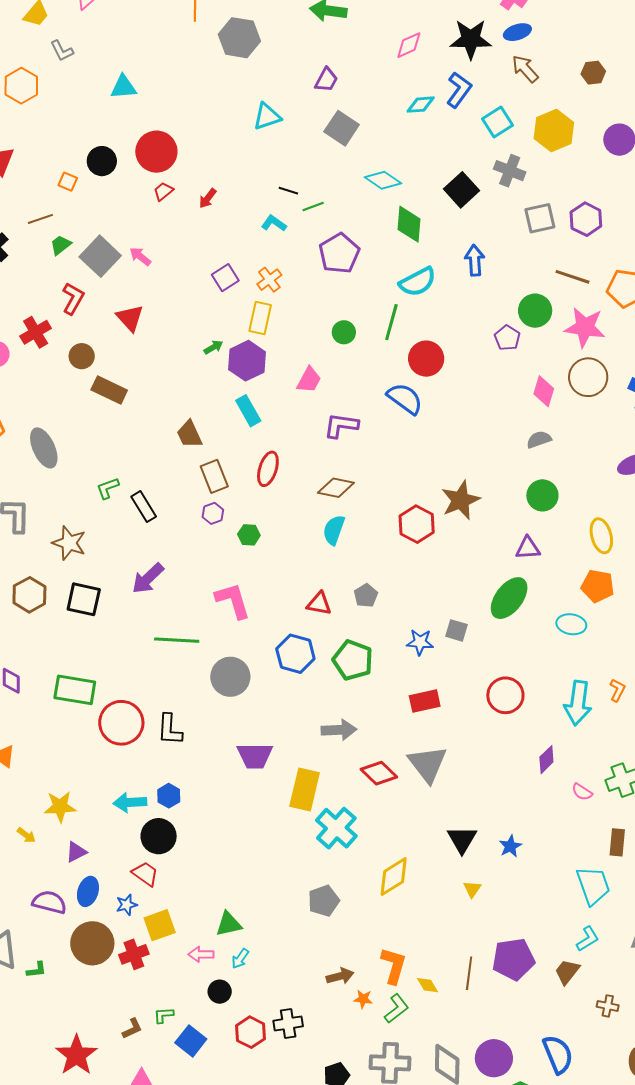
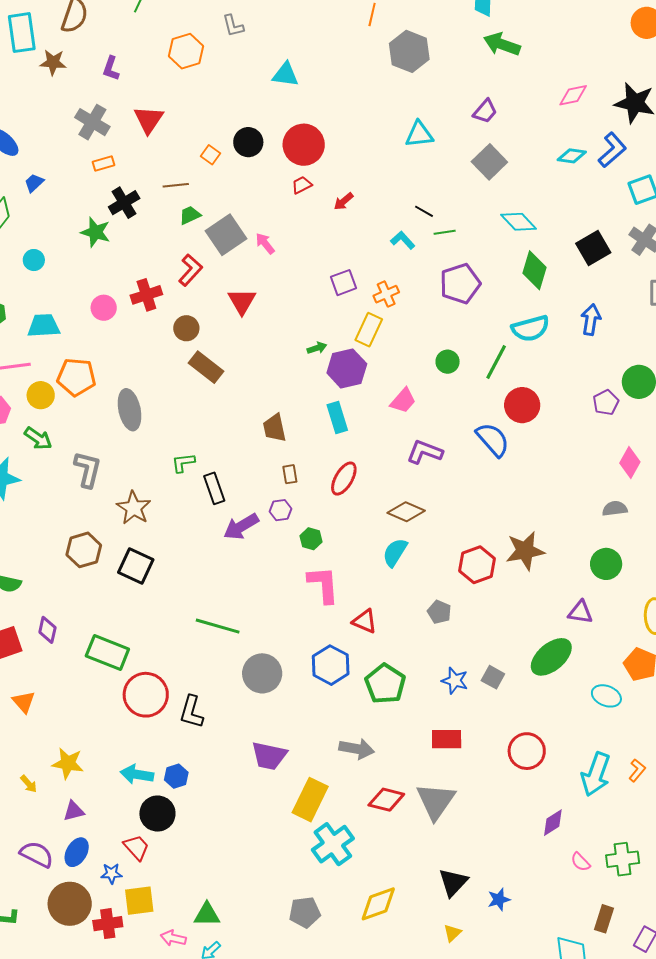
brown rectangle: (214, 476) -> (290, 474), size x0.6
purple arrow: (148, 578) -> (241, 527), moved
gray pentagon: (366, 596) -> (439, 612), moved, turned -30
pink L-shape: (233, 601) -> (323, 585), moved
red diamond: (379, 773) -> (386, 800), turned -42

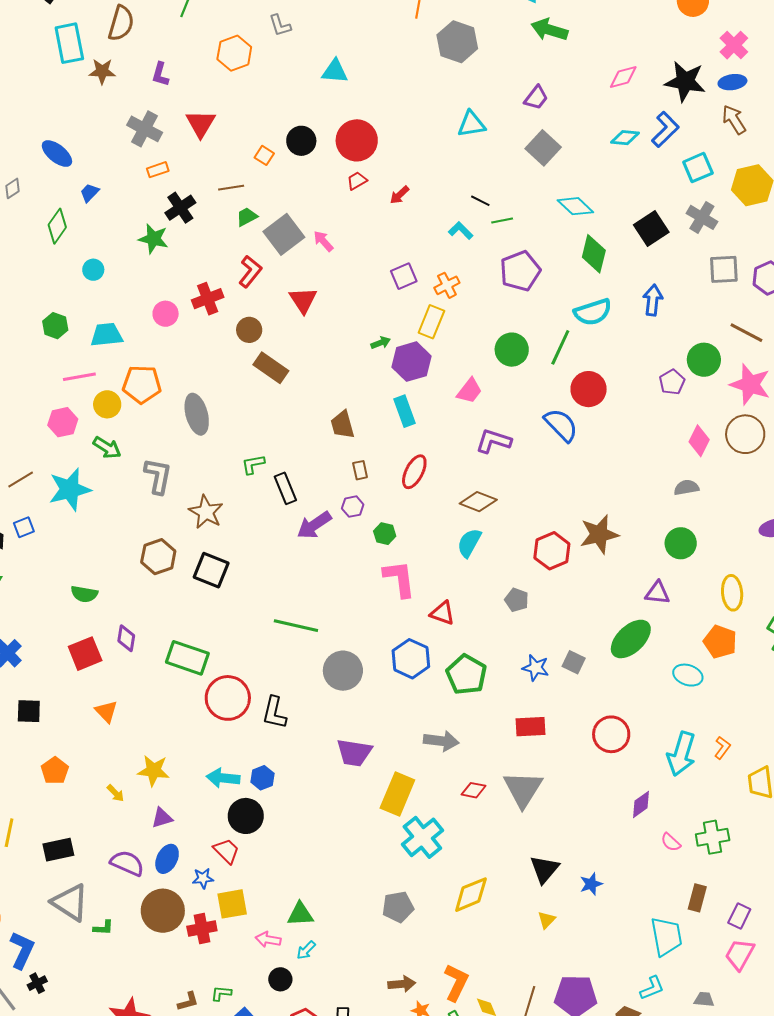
green circle: (448, 362) -> (512, 350), size x1.4
red diamond: (386, 800) -> (473, 790), size x0.7

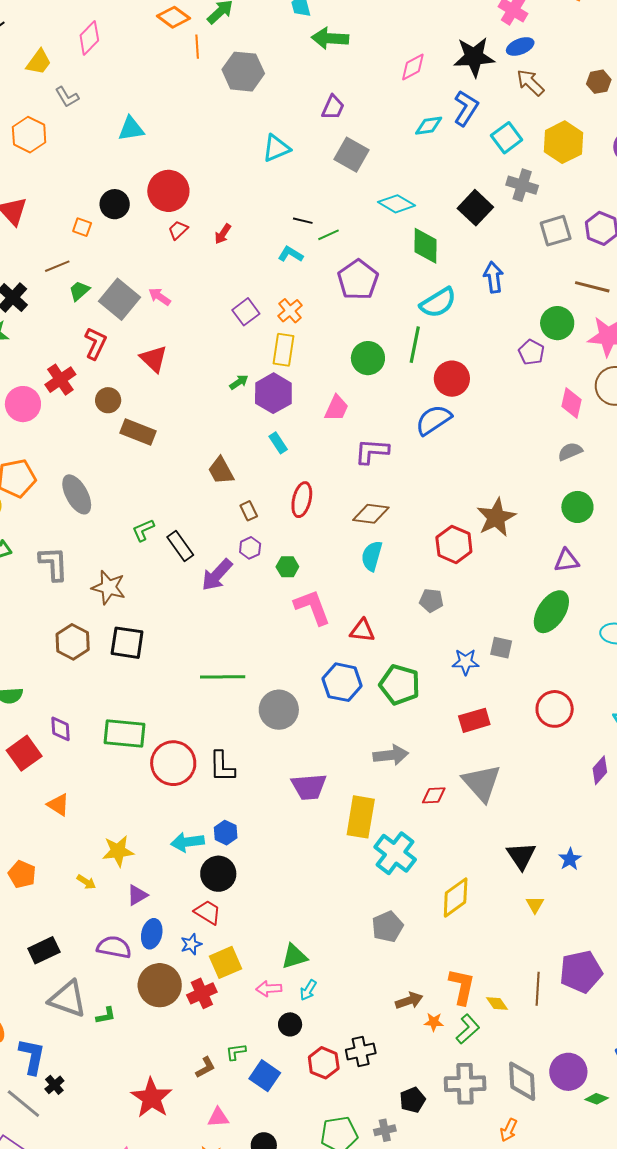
pink circle: (166, 314) -> (23, 404), size x1.4
cyan rectangle: (405, 411) -> (278, 443), size x0.7
blue semicircle: (561, 425) -> (434, 420), turned -66

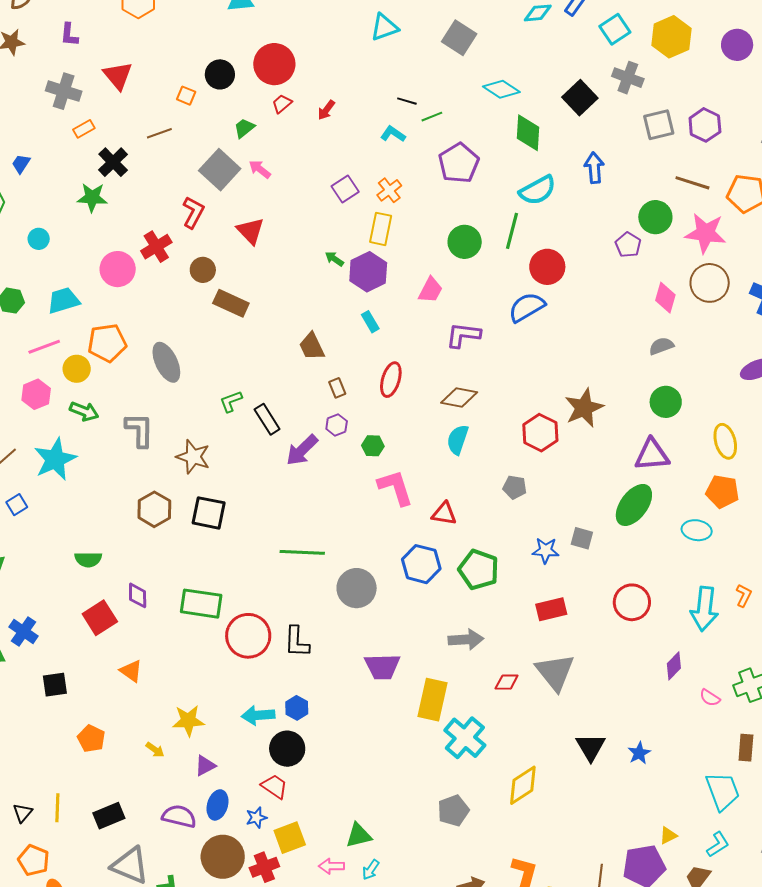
green trapezoid: (79, 291) -> (244, 128), moved
green arrow: (239, 382) -> (334, 259), turned -114
purple triangle: (567, 561) -> (652, 455), size x1.4
yellow triangle: (535, 905) -> (668, 836), moved, turned 30

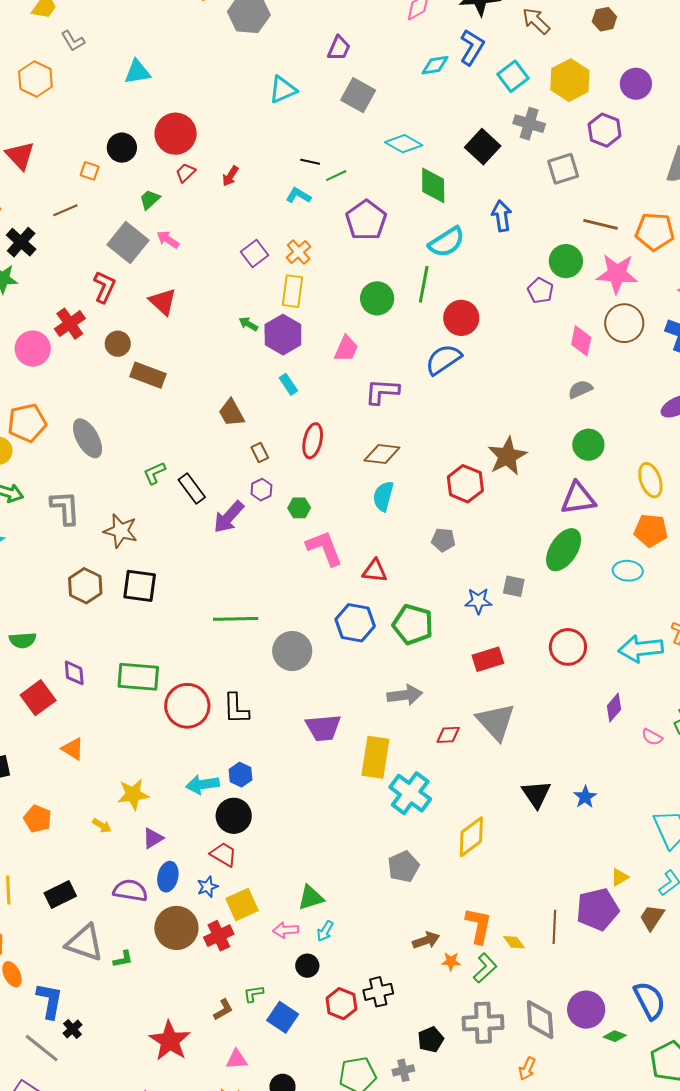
purple hexagon: (705, 125) -> (605, 130), moved
cyan arrow: (704, 609) -> (641, 649), turned 81

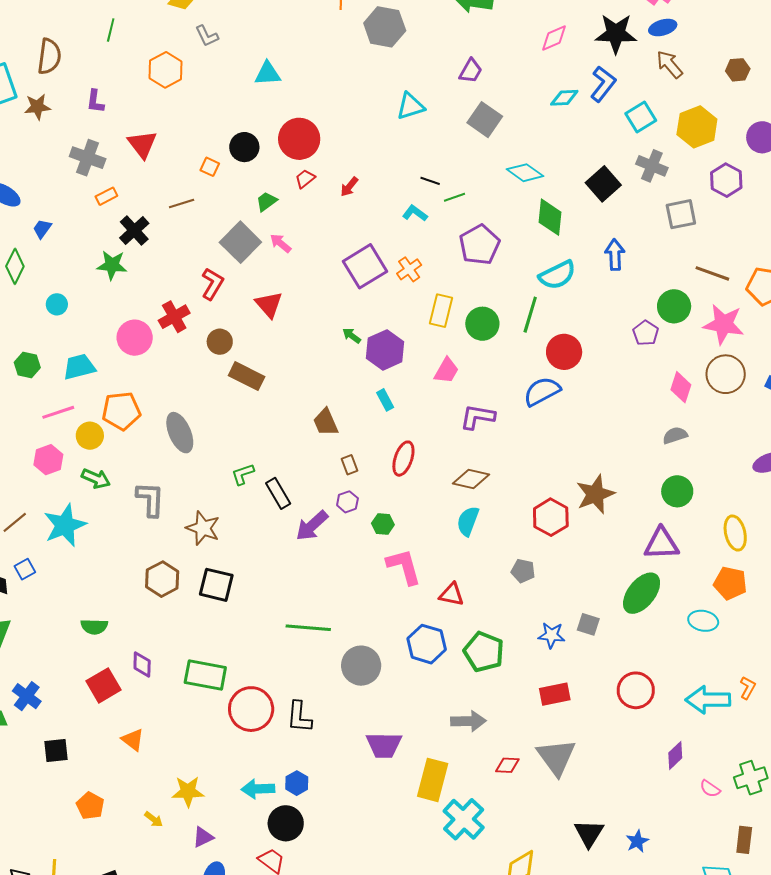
purple square: (254, 254) -> (365, 266), size x1.6
yellow rectangle: (292, 291) -> (441, 311), moved

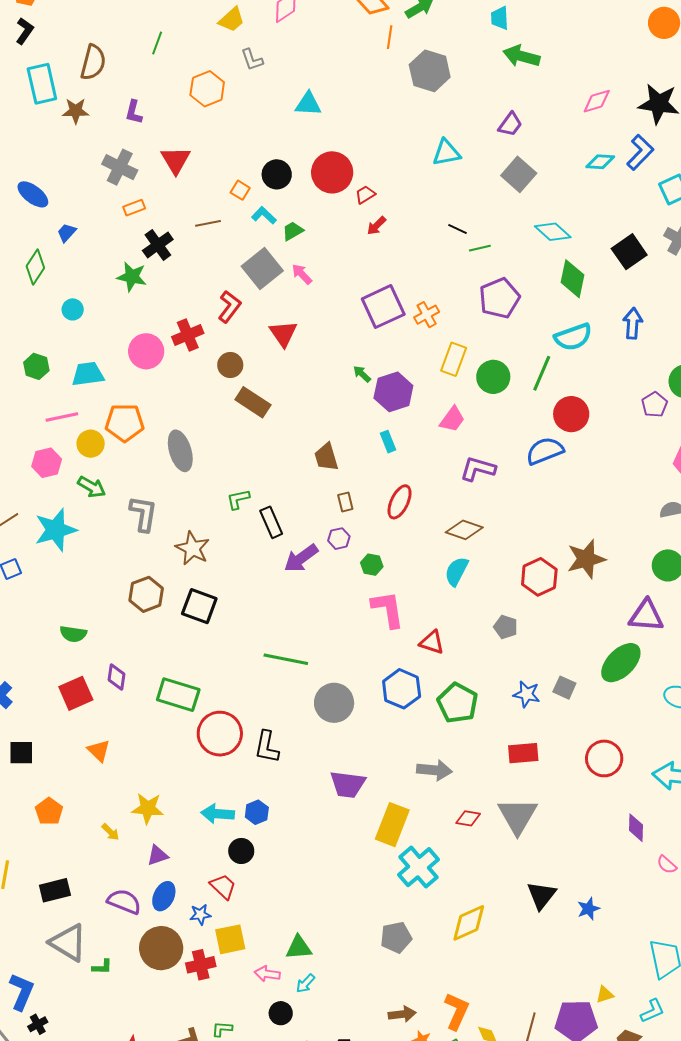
red trapezoid: (305, 179) -> (365, 195), moved
cyan L-shape: (415, 213) -> (264, 215), moved
purple diamond: (675, 755) -> (636, 828), turned -52
black circle: (286, 823) -> (241, 851), size x0.7

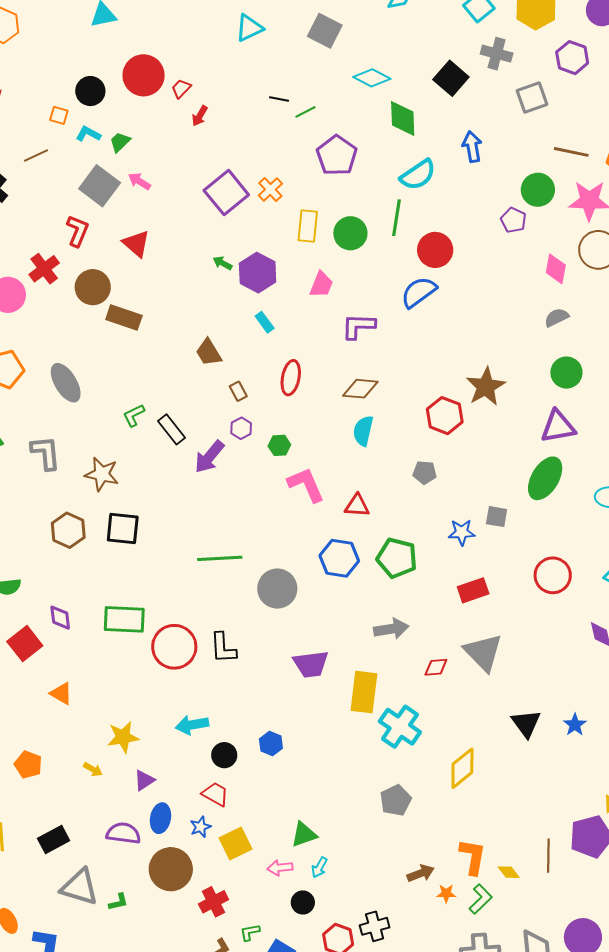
brown circle: (230, 365) -> (93, 287), size x1.4
blue hexagon: (257, 812) -> (271, 744), moved
red cross: (201, 965) -> (214, 902), moved

